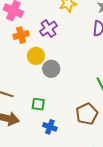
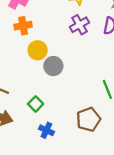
purple cross: (48, 29) -> (79, 25), moved
green square: (38, 104) -> (36, 104), turned 32

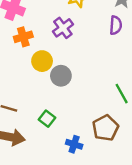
purple cross: (79, 25) -> (63, 28), moved
blue cross: (46, 130) -> (74, 144), moved

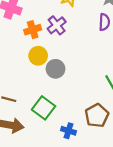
orange cross: (23, 37) -> (33, 30), moved
green square: (47, 119) -> (44, 108), size x1.5

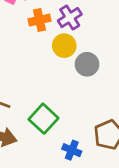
yellow circle: (38, 56) -> (64, 46), moved
gray circle: (56, 69) -> (87, 64), moved

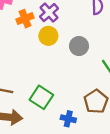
gray circle: (87, 64) -> (79, 46), moved

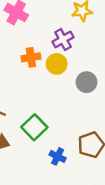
orange cross: (25, 19) -> (31, 57), moved

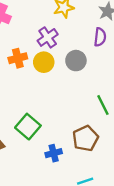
gray circle: (87, 82) -> (76, 61), moved
blue cross: (58, 156) -> (54, 153), turned -35

